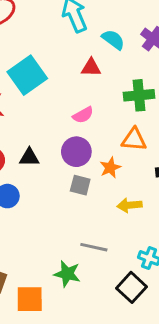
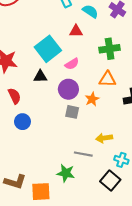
cyan square: (27, 75) -> (48, 49), moved
black triangle: (29, 157) -> (40, 76), moved
yellow arrow: (129, 205) -> (104, 138), moved

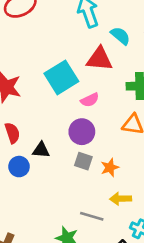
red triangle: (76, 31) -> (99, 59), size x1.5
black triangle: (40, 76) -> (41, 150), moved
orange star: (92, 99) -> (110, 168), moved

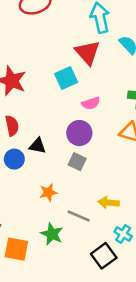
red triangle: (99, 59) -> (88, 53), moved, turned 36
cyan square: (61, 77) -> (66, 78), size x0.7
orange star: (110, 168) -> (48, 192), moved

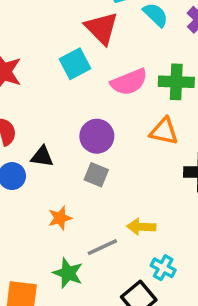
pink semicircle: (91, 103) -> (129, 82), moved, size x1.5
gray line: (79, 216) -> (102, 247), turned -45

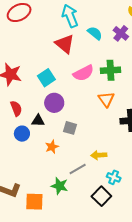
cyan square: (75, 64) -> (46, 78), moved
orange triangle: (164, 131) -> (106, 99), turned 48
purple circle: (97, 136) -> (54, 103), moved
orange star: (60, 218) -> (52, 147), moved

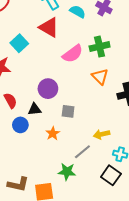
cyan square: (46, 78) -> (19, 43), moved

